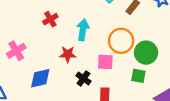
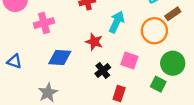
orange circle: (121, 41) -> (154, 31), moved

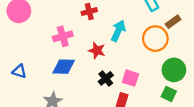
pink cross: (44, 23) -> (63, 36), moved
pink square: (129, 61) -> (130, 78), moved
green square: (158, 84) -> (169, 94), moved

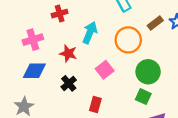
brown rectangle: (173, 22) -> (155, 23), moved
black cross: (106, 78) -> (69, 83), moved
pink square: (130, 78) -> (105, 70), moved, turned 35

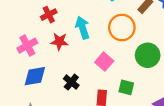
cyan arrow: (90, 33) -> (82, 28), turned -30
red star: (68, 53) -> (59, 41), moved
green square: (143, 97) -> (126, 87), moved

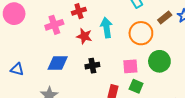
pink cross: (27, 46) -> (54, 25), moved
pink square: (104, 62) -> (130, 66), moved, turned 35
black cross: (71, 82) -> (92, 66), moved, turned 32

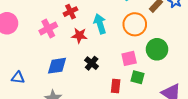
black cross: (92, 66) -> (92, 63), turned -32

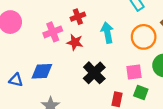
red star: (79, 35) -> (75, 42), moved
black cross: (92, 63) -> (94, 73), size x1.5
blue diamond: (57, 66) -> (42, 71), moved

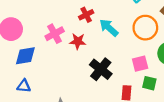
red cross: (78, 17) -> (86, 15), moved
cyan arrow: (107, 33) -> (109, 28), turned -30
blue diamond: (42, 71) -> (25, 56), moved

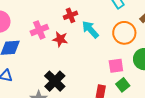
black cross: (101, 69) -> (55, 81), moved
green square: (149, 83) -> (123, 85), turned 32

